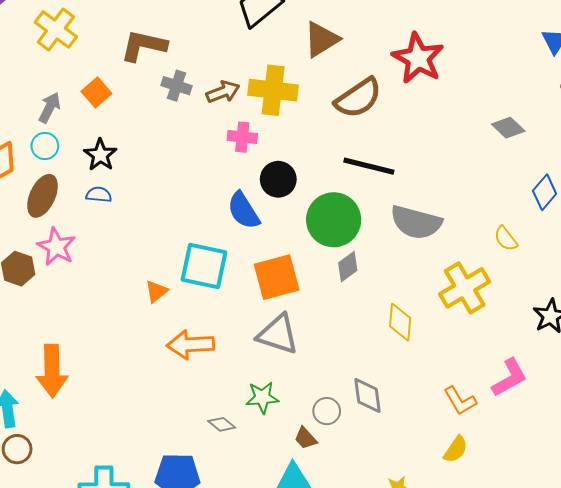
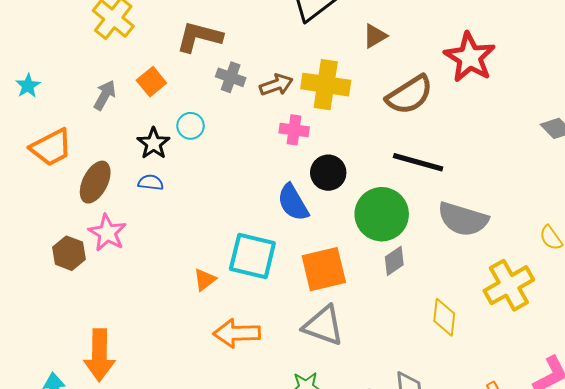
brown triangle: (321, 39) -> (375, 36), size x0.7
cyan circle: (45, 146) -> (191, 126), moved

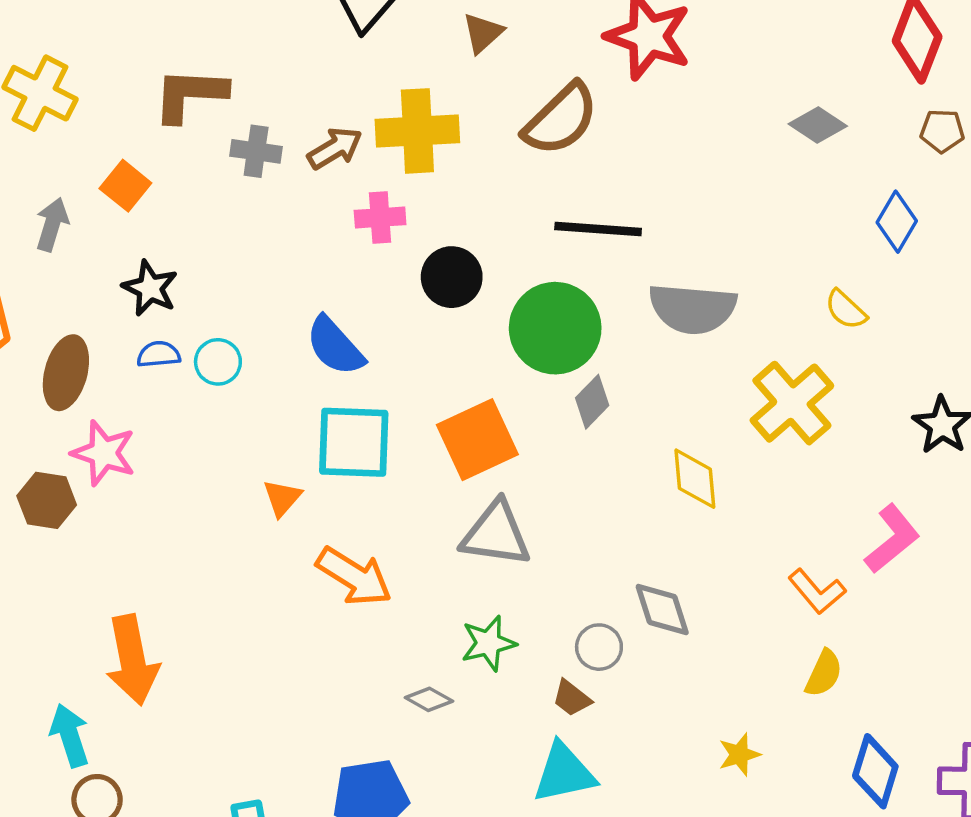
cyan circle: (191, 126) -> (218, 362), moved
blue semicircle: (293, 202) -> (335, 346), moved
orange arrow: (237, 333) -> (354, 576), turned -135

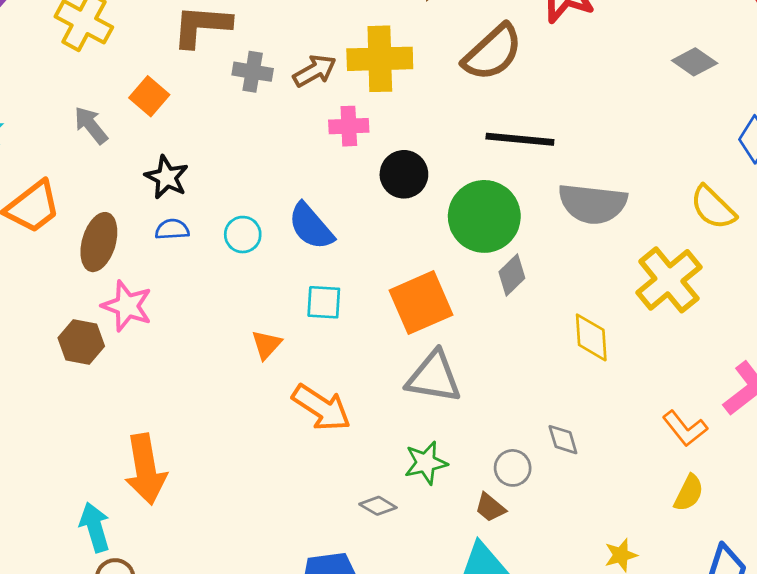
gray arrow: (52, 224) -> (91, 125), turned -57
yellow semicircle: (846, 310) -> (713, 207), size x1.4
cyan circle: (218, 362) -> (243, 235), moved
cyan square: (354, 442) -> (324, 302), size x0.6
gray diamond: (662, 609) -> (563, 440), size x0.7

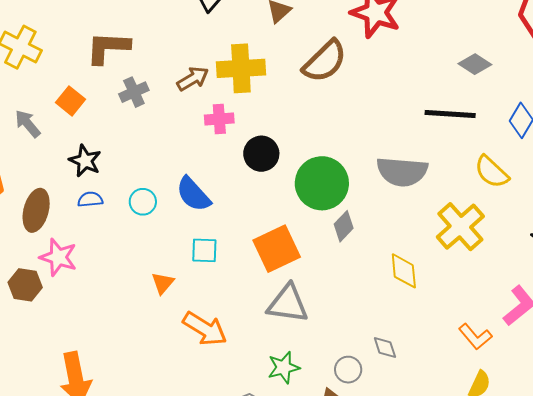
gray cross: (253, 72) -> (134, 92), moved, turned -32
black line: (520, 139) -> (450, 114), moved

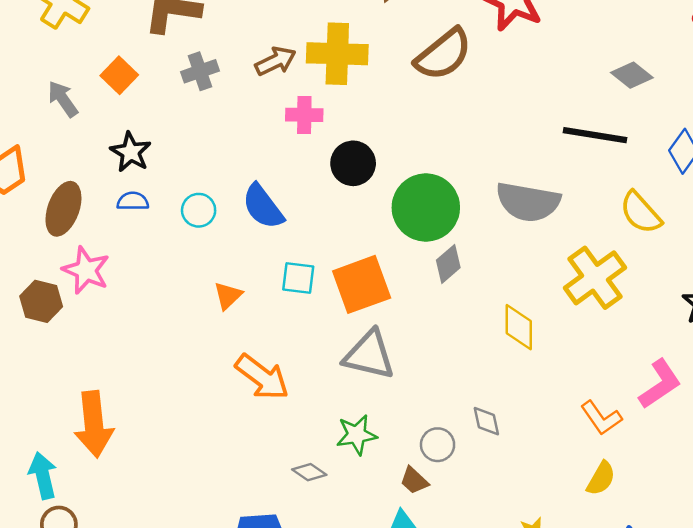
cyan square: (204, 250) -> (298, 278), moved
orange triangle: (163, 283) -> (228, 296), moved

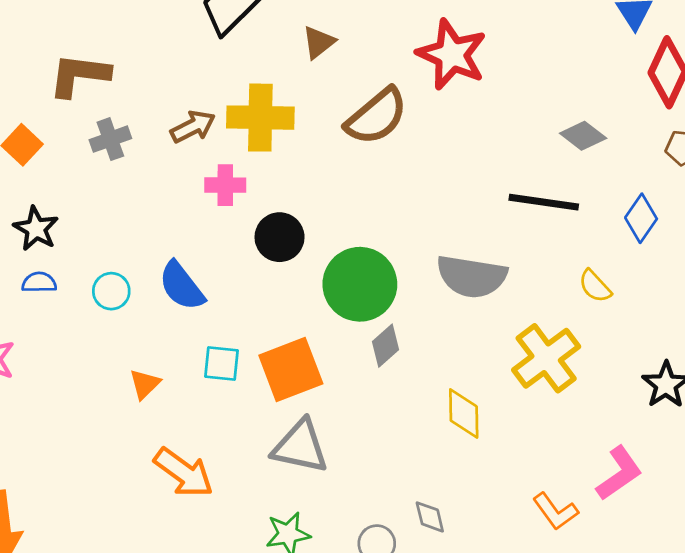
yellow semicircle: (641, 213) -> (595, 286), size x0.7

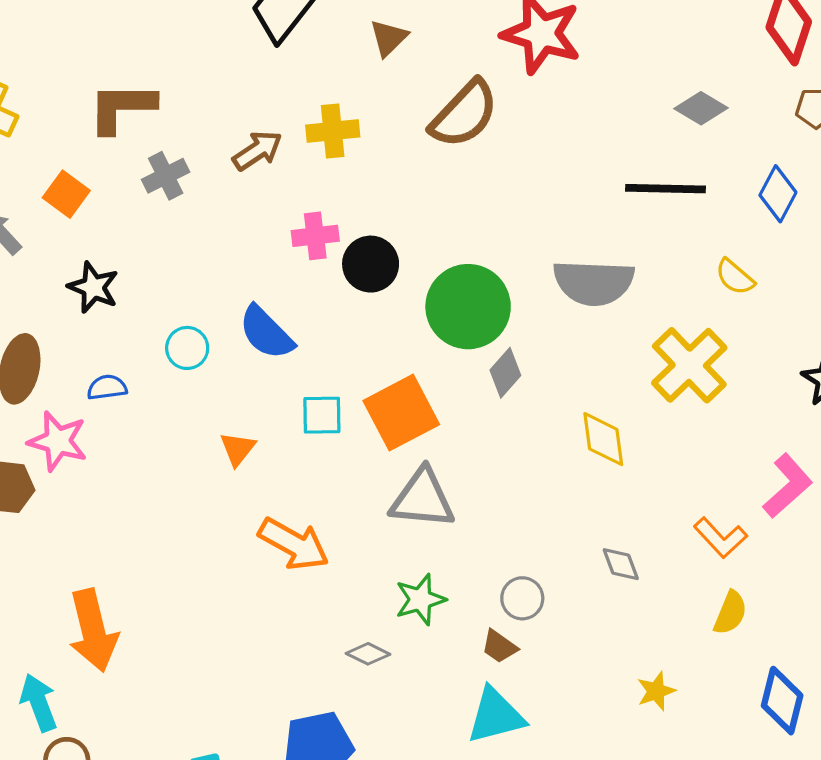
yellow cross: (260, 118) -> (333, 131), size x0.7
pink cross: (225, 185) -> (315, 236), moved
blue semicircle: (39, 282) -> (107, 387), moved
gray diamond: (430, 517) -> (621, 564), moved

